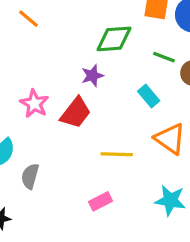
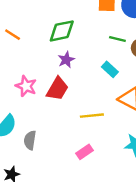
orange line: (29, 19) -> (13, 35), moved
green diamond: (114, 39) -> (62, 31), moved

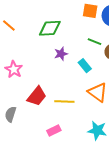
purple star: (66, 60) -> (61, 54), moved
red trapezoid: (57, 89) -> (37, 96), moved

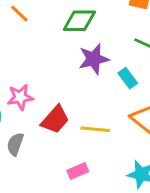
purple star: (61, 54) -> (94, 59), size x1.5
pink star: (14, 69) -> (20, 97), moved, turned 30

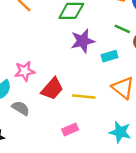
cyan rectangle: (128, 78) -> (109, 56), turned -70
gray semicircle: (15, 144) -> (21, 108), turned 102

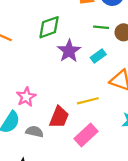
red trapezoid: (52, 89) -> (59, 117), moved
pink rectangle: (70, 129) -> (86, 135), size x1.5

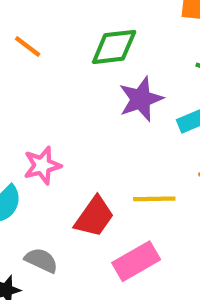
gray semicircle: (34, 132) -> (41, 260), moved

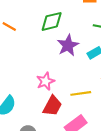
pink star: (42, 165) -> (45, 81), moved

